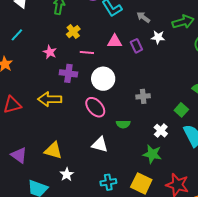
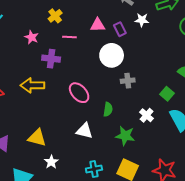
white circle: (103, 79) -> (112, 55), moved
green semicircle: (123, 124) -> (108, 109), turned -80
green star: (152, 154) -> (125, 136), moved

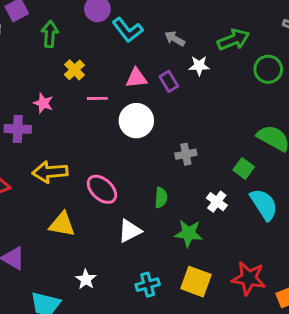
white circle: (112, 55) -> (136, 121), moved
purple cross: (51, 59) -> (18, 129), moved
pink ellipse: (79, 93) -> (102, 189), moved
white triangle: (84, 131) -> (130, 231), turned -36
yellow triangle: (37, 138) -> (62, 224), moved

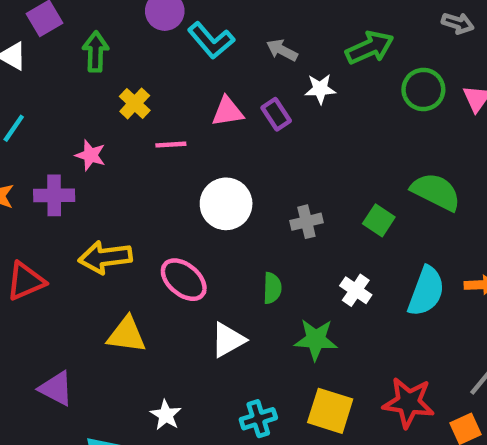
white circle: (136, 121) -> (226, 204), moved
green square: (244, 168) -> (379, 220), moved
cyan semicircle: (264, 204) -> (426, 291), turned 56

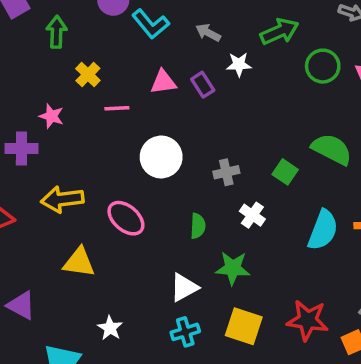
white cross: (356, 290) -> (252, 215), moved
white triangle: (228, 340) -> (184, 287), moved

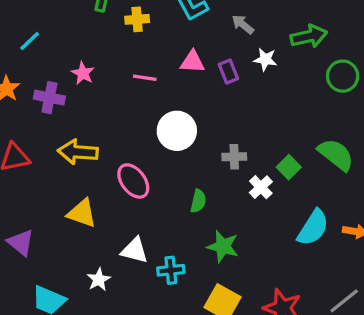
yellow cross: (88, 74) -> (137, 19), moved, turned 30
white cross: (252, 215) -> (261, 187), moved
white triangle: (184, 287) -> (135, 250), moved, turned 32
cyan cross: (185, 332) -> (171, 270), moved

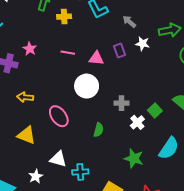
pink triangle: (192, 62) -> (96, 58), moved
yellow arrow: (78, 152) -> (25, 97), size x0.7
green star: (223, 246) -> (134, 158), moved

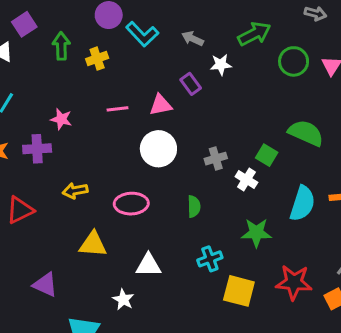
pink ellipse: (59, 116) -> (131, 204), turned -40
cyan cross: (80, 172) -> (210, 259), moved

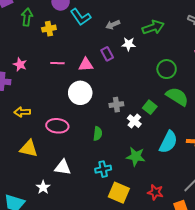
gray arrow: (193, 39) -> (113, 25), turned -56
green circle: (294, 61) -> (167, 69), moved
red star: (294, 282) -> (155, 192), size x0.7

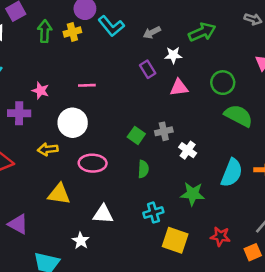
yellow cross: (49, 29) -> (72, 32), moved
pink triangle: (86, 65) -> (179, 88), moved
white circle: (80, 93) -> (73, 123), moved
green square: (150, 107) -> (136, 135), moved

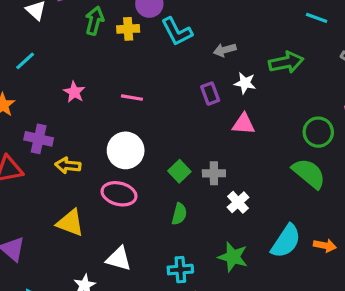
green circle: (223, 83) -> (318, 132), moved
purple cross: (19, 113) -> (39, 139), moved
white circle: (73, 123) -> (126, 150), moved

